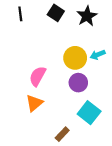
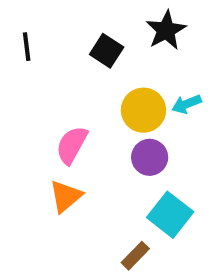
black square: (56, 13) -> (107, 51), moved
black line: (20, 14) -> (27, 47), moved
brown rectangle: (62, 134) -> (135, 256), moved

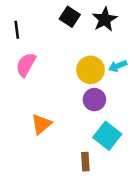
black square: (107, 51) -> (70, 17), moved
pink semicircle: (72, 145) -> (26, 65), moved
brown rectangle: (135, 256) -> (85, 162), turned -48

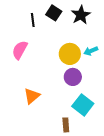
black line: (17, 30) -> (33, 20), moved

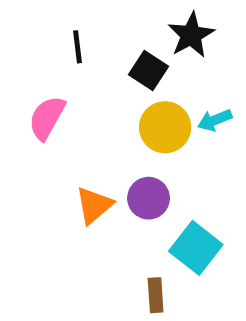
black square: (54, 13) -> (149, 70), moved
purple circle: (73, 77) -> (149, 198), moved
orange triangle: (32, 96) -> (94, 205), moved

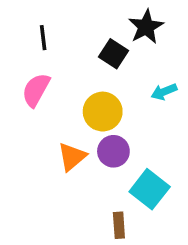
black line: (78, 47) -> (43, 38), moved
yellow circle: (165, 127) -> (103, 112), moved

